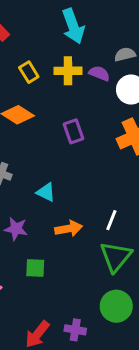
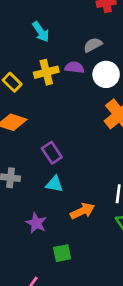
cyan arrow: (73, 26) -> (41, 32), size x0.7
purple rectangle: (74, 131) -> (52, 153), moved
purple star: (16, 229) -> (36, 223), turned 30

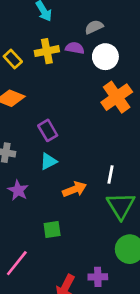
cyan triangle: (54, 184) -> (48, 161), turned -42
purple star: (36, 223) -> (18, 190), moved

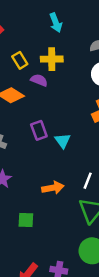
purple semicircle: (75, 48) -> (39, 80), moved
cyan triangle: (48, 161) -> (63, 141), moved, turned -49

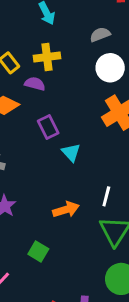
purple rectangle: (39, 130) -> (48, 127), moved
green square: (26, 220) -> (38, 251), turned 35

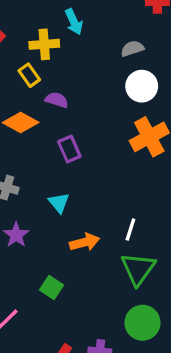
yellow cross: (47, 57) -> (44, 44), moved
cyan triangle: (71, 152) -> (59, 203), moved

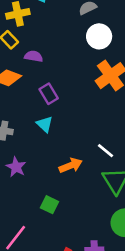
cyan triangle: (59, 203) -> (45, 124), moved
white line: (130, 230) -> (105, 151), turned -60

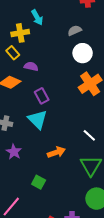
cyan triangle: (45, 124) -> (37, 119), size x1.5
white line: (105, 151) -> (89, 135), moved

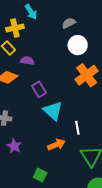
cyan triangle: (37, 119) -> (53, 111), moved
white line: (89, 135) -> (77, 128), moved, turned 40

